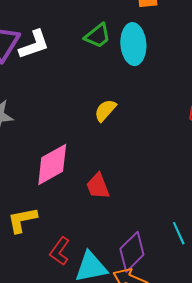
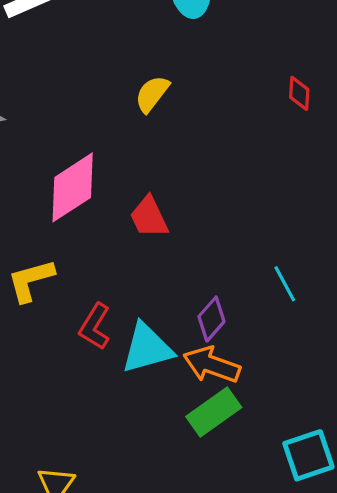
purple diamond: (132, 252) -> (211, 319), size x0.7

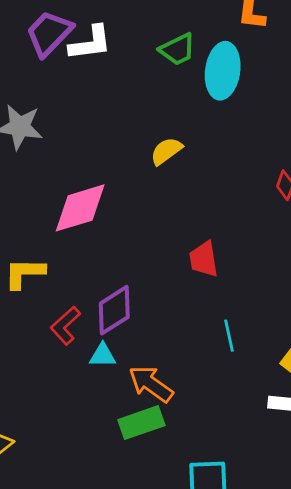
red trapezoid: (149, 217) -> (204, 259), moved
purple diamond: (211, 319) -> (114, 310), moved, size x1.4
cyan triangle: (147, 348) -> (103, 355), size x0.6

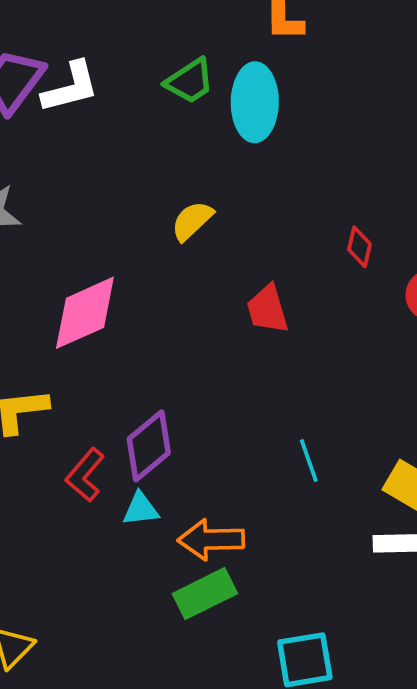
red trapezoid: (204, 259) -> (268, 309), moved
orange arrow: (151, 384) -> (211, 540), turned -30

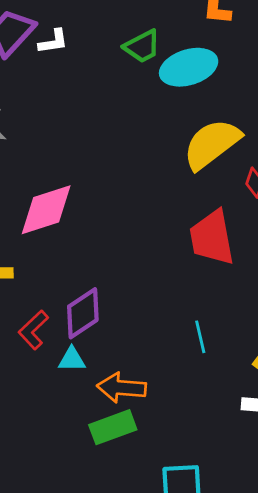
white L-shape: (71, 87) -> (53, 42), size x0.7
cyan ellipse: (255, 102) -> (189, 67), turned 66
yellow semicircle: (192, 221) -> (212, 144), moved, size x1.8
red trapezoid: (268, 309) -> (212, 238), moved, size x1.5

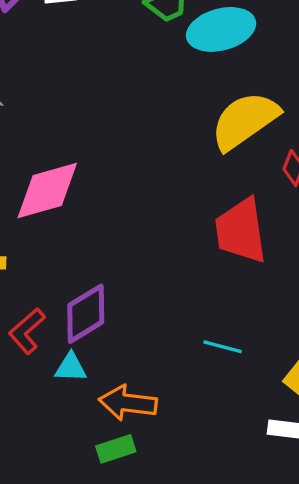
cyan line: (200, 337) -> (223, 347), turned -64
green rectangle: (113, 427) -> (116, 449), size x0.7

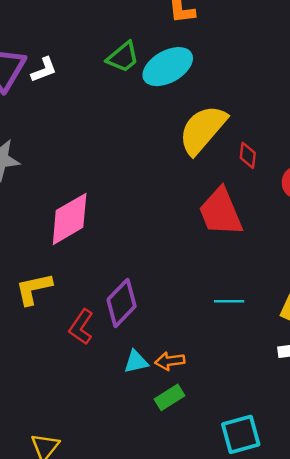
cyan triangle: (71, 368) -> (136, 362), moved
orange arrow: (128, 403) -> (170, 361), size x0.7

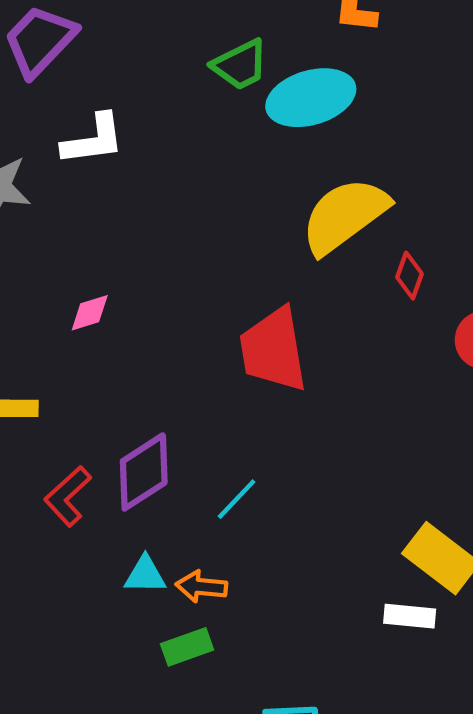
white L-shape: (44, 70) -> (93, 140), moved, size x1.4
red trapezoid: (221, 212) -> (273, 350), moved
pink diamond: (70, 219) -> (90, 313), size x0.5
cyan line: (229, 301) -> (237, 499), moved, turned -60

